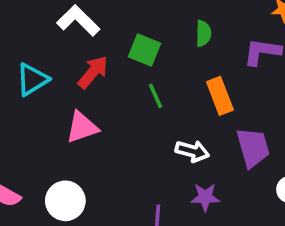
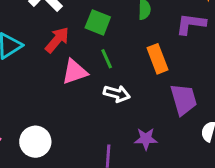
pink triangle: (82, 127) -> (75, 72), moved
white arrow: (192, 151) -> (117, 94), moved

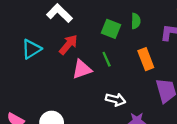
green square: (98, 22) -> (111, 29), moved
white arrow: (117, 94) -> (116, 100), moved

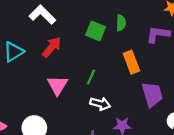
green line: (107, 59) -> (91, 77), moved, turned 48
pink triangle: (82, 69) -> (57, 85), moved, turned -40

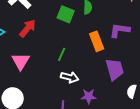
purple L-shape: (158, 34) -> (120, 30), moved
pink triangle: (57, 85) -> (21, 61), moved

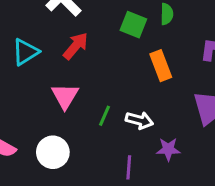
orange rectangle: (97, 41) -> (161, 66), moved
green line: (62, 54) -> (104, 116), moved

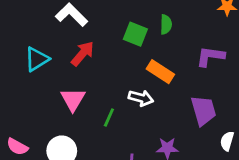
orange rectangle: (161, 66) -> (160, 72), turned -36
white arrow: (139, 120) -> (141, 98), moved

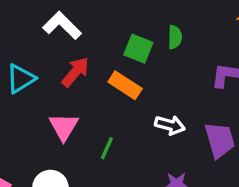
orange rectangle: (160, 72) -> (125, 85), moved
white arrow: (141, 98) -> (170, 125), moved

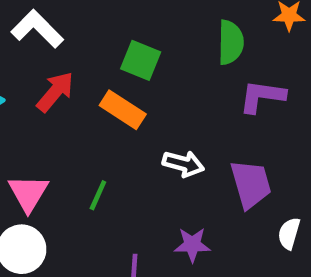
green semicircle: (175, 37) -> (231, 42), moved, size x1.4
pink triangle: (64, 127) -> (28, 193), moved

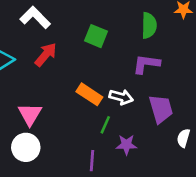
purple L-shape: (262, 96) -> (146, 64), moved
orange rectangle: (123, 110) -> (89, 94), moved
green line: (98, 195) -> (105, 125), moved

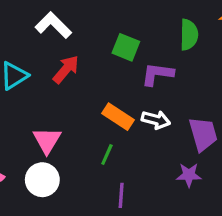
purple L-shape: (146, 64) -> (157, 74), moved
green line: (105, 125) -> (107, 154), moved
purple star: (126, 145) -> (189, 175), moved

